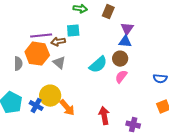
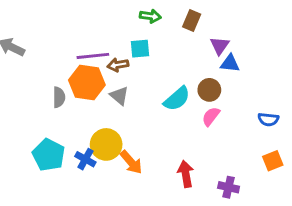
blue triangle: (125, 42) -> (230, 63), moved

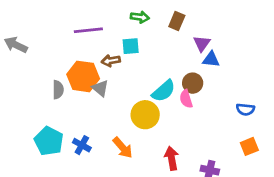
purple line: (93, 56) -> (88, 30), moved
gray triangle: (119, 96) -> (100, 88), moved
pink semicircle: (211, 116) -> (186, 99), moved, turned -54
yellow circle: (106, 144) -> (145, 115), moved

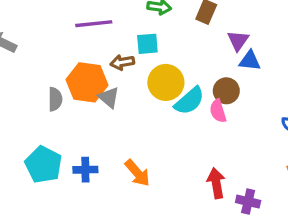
yellow circle: (145, 115) -> (166, 82), moved
blue cross: (82, 145) -> (85, 170), turned -30
red arrow: (172, 158) -> (216, 183), moved

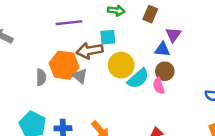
blue triangle: (250, 61) -> (162, 49), moved
brown arrow: (122, 62) -> (90, 51), size x1.5

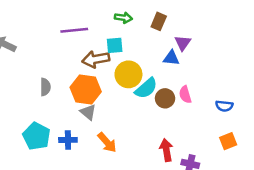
orange hexagon: (64, 65) -> (86, 90), moved
brown circle: (165, 71) -> (165, 98), moved
gray triangle: (80, 76) -> (88, 112), moved
pink semicircle: (159, 86) -> (185, 95), moved

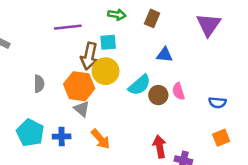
purple triangle: (183, 43) -> (209, 25), moved, size x1.5
brown arrow: (96, 59) -> (89, 56), turned -68
yellow circle: (128, 74) -> (106, 71), moved

